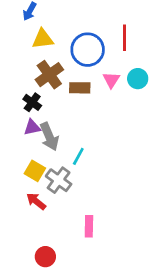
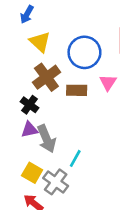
yellow triangle: (43, 39) -> (40, 42), turned 50

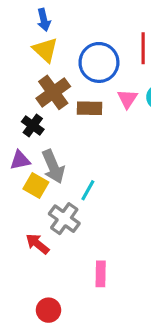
blue arrow: (27, 14) -> (44, 20), moved, turned -42
purple triangle: (29, 130) -> (20, 160), moved
yellow square: (32, 173) -> (36, 185), moved

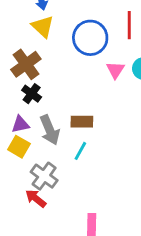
brown cross: (53, 92) -> (26, 64), moved
brown rectangle: (90, 108) -> (82, 122), moved
yellow square: (36, 185) -> (19, 147), moved
gray cross: (64, 219) -> (44, 176), moved

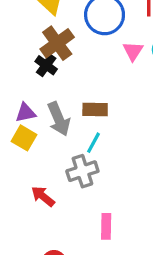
brown cross: (26, 64) -> (57, 43), moved
black cross: (32, 94) -> (46, 65), moved
gray cross: (44, 176) -> (82, 171), moved, turned 36

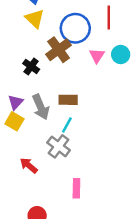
brown cross: (57, 43) -> (59, 50), moved
purple triangle: (26, 113) -> (16, 102), turned -35
gray cross: (82, 171) -> (59, 146), turned -35

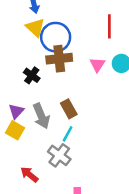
blue circle: (75, 28) -> (56, 37), moved
brown cross: (59, 50) -> (59, 59), turned 30
brown rectangle: (68, 100) -> (69, 109), turned 60

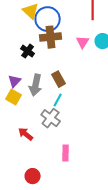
gray arrow: (41, 116) -> (36, 85), turned 35

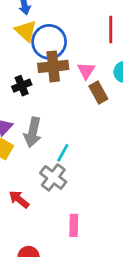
pink triangle: (83, 42) -> (86, 71), moved
black cross: (28, 51) -> (22, 86), turned 32
brown rectangle: (59, 79) -> (98, 93), moved

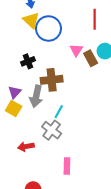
brown cross: (53, 66) -> (52, 80), moved
brown rectangle: (98, 93) -> (91, 58), moved
red arrow: (19, 199) -> (26, 147), turned -49

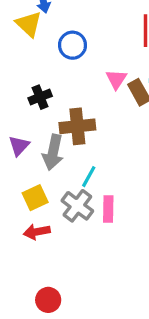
yellow triangle: (31, 20) -> (29, 24), moved
blue circle: (48, 28) -> (73, 45), size x0.7
yellow square: (14, 109) -> (35, 198), moved, turned 35
pink rectangle: (67, 166) -> (108, 209), moved

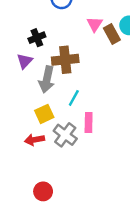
purple triangle: (19, 146) -> (25, 61), moved
yellow square: (35, 198) -> (44, 114), moved
gray cross: (77, 206) -> (65, 135), moved

